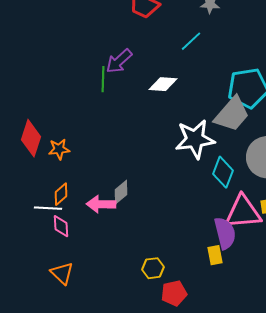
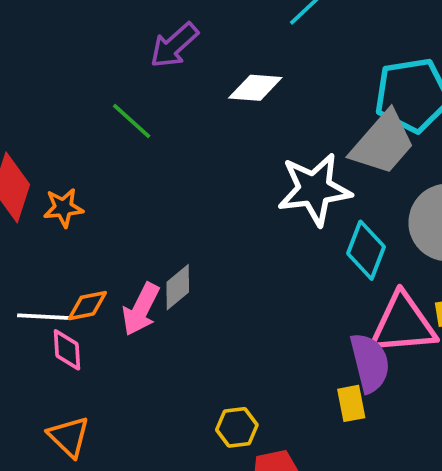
green line: (103, 79) -> (132, 121), moved, turned -50
orange diamond: (61, 194) -> (87, 306), moved, turned 30
pink arrow: (101, 204) -> (141, 309), turned -64

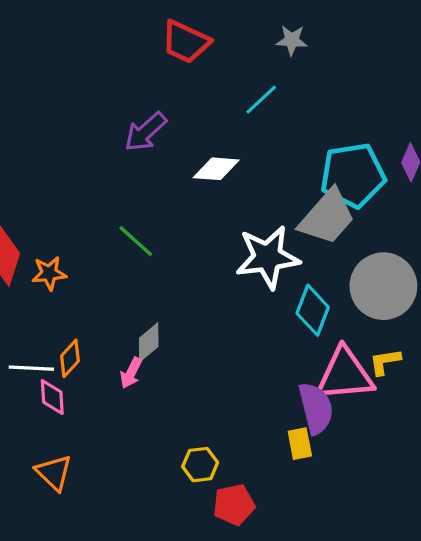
green line: (132, 121) -> (136, 241), moved
orange diamond: (87, 306) -> (70, 358), turned -36
pink arrow: (141, 309) -> (131, 373), moved, size x0.7

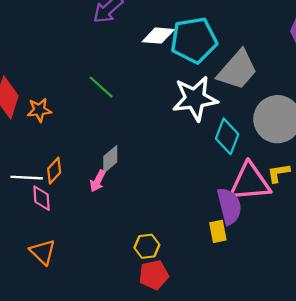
cyan pentagon: (353, 175) -> (194, 40), moved
red pentagon: (234, 505) -> (154, 275), moved

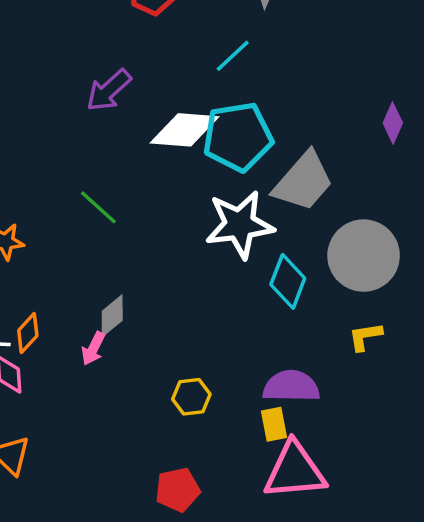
white diamond: (158, 36) -> (184, 130), size x1.4
pink triangle: (250, 182) -> (295, 471), moved
purple semicircle: (229, 206) -> (291, 386), turned -75
yellow hexagon: (147, 246) -> (191, 397), moved

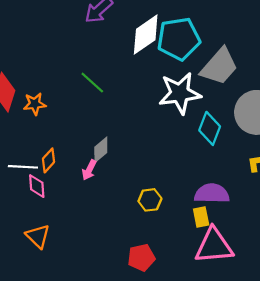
white diamond: (184, 130) -> (146, 35), turned -39

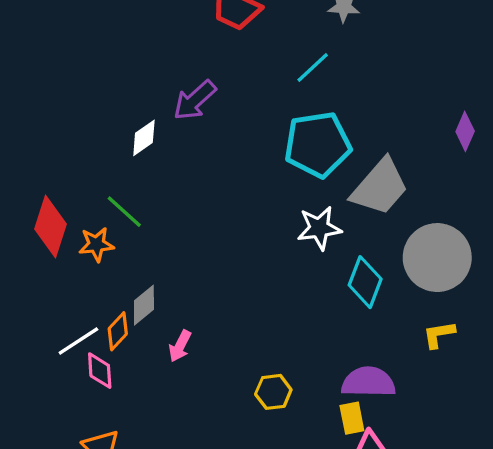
white diamond: (146, 35) -> (144, 138), moved, size x0.6
green line: (92, 83) -> (124, 212), moved
white star: (180, 93) -> (319, 228), size x0.7
gray diamond: (101, 150) -> (144, 305), moved
white line: (23, 167) -> (78, 341), turned -36

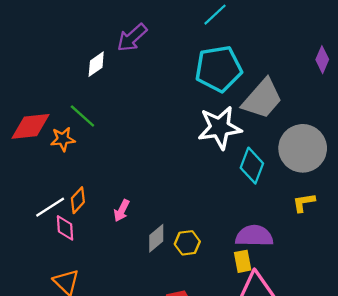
red diamond: (51, 226) -> (31, 126), turned 66
white star: (319, 228) -> (220, 128), size x1.4
gray diamond: (144, 305) -> (156, 238), moved

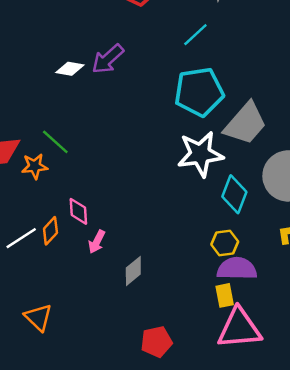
white diamond: (96, 64) -> (70, 69), moved, turned 45
pink diamond: (65, 228) -> (78, 211), moved
yellow hexagon: (187, 243) -> (225, 243), moved

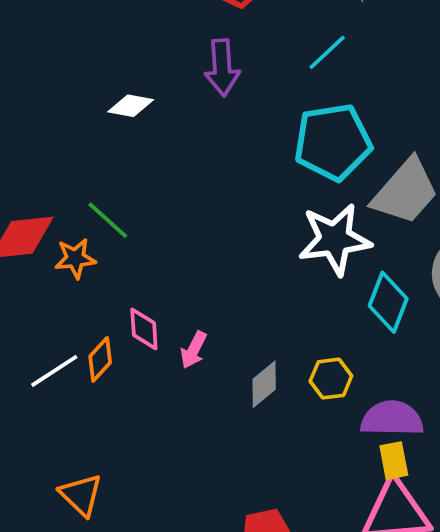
purple arrow: (108, 59) -> (222, 68), moved, turned -52
pink arrow: (97, 242) -> (194, 350), moved
yellow hexagon: (225, 243) -> (331, 379), moved
gray diamond: (133, 271) -> (264, 384), moved
yellow rectangle: (225, 295) -> (394, 461), moved

